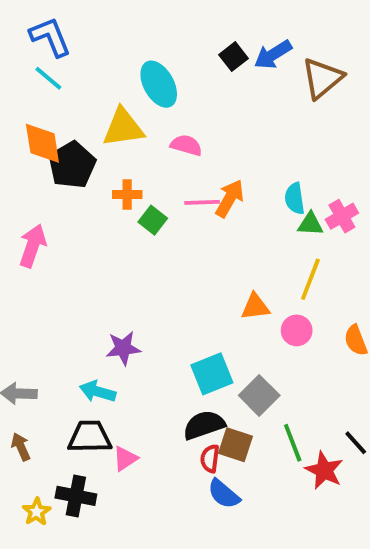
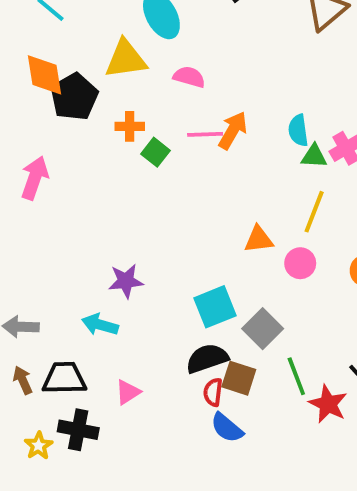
black trapezoid: (90, 437) -> (64, 378), moved

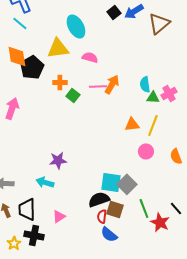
orange triangle: (259, 239) -> (132, 124), moved
cyan square: (215, 307) -> (111, 182), moved, turned 30
black trapezoid: (64, 378) -> (27, 209), turned -90

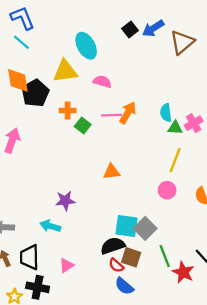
orange triangle: (132, 124) -> (112, 172), moved
red semicircle: (102, 216) -> (116, 265), turned -56

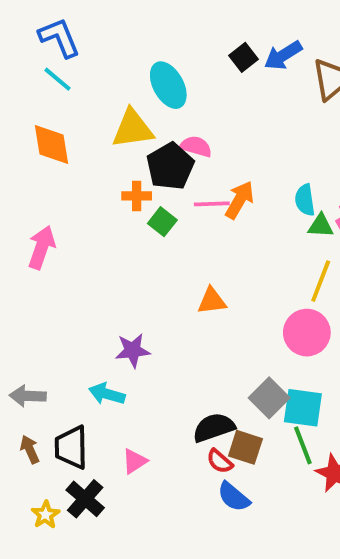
black pentagon: (35, 93) -> (170, 166), moved
pink circle: (167, 190) -> (307, 333), size x1.5
cyan square: (127, 226) -> (303, 408), moved
black cross: (38, 287) -> (85, 499), turned 30

